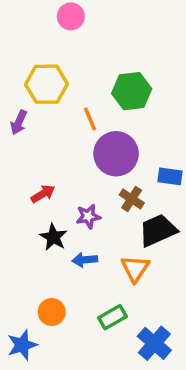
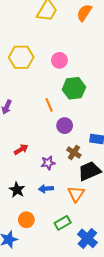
pink circle: (71, 16) -> (59, 60), moved
yellow hexagon: (46, 84) -> (21, 57), moved
purple circle: (116, 154) -> (65, 126), size x0.6
black star: (53, 237) -> (17, 190), moved

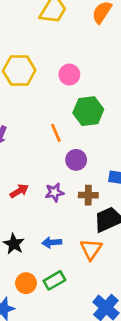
brown cross: (74, 152) -> (88, 195), turned -32
purple star: (48, 163) -> (54, 192), moved
green rectangle: (63, 223) -> (54, 280), moved

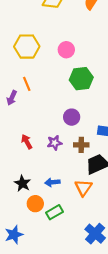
orange line: (56, 133) -> (27, 84), moved
red arrow: (19, 191) -> (27, 142), turned -88
orange circle: (26, 283) -> (35, 204), moved

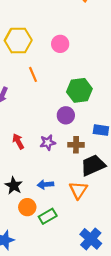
green hexagon: (81, 79) -> (79, 90), moved
orange line: (27, 84) -> (33, 74), moved

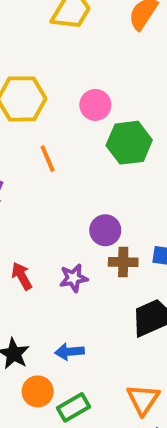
green hexagon: (79, 90) -> (129, 143), moved
brown cross: (76, 145) -> (123, 262), moved
orange triangle: (78, 190) -> (143, 399), moved

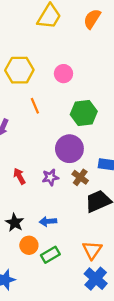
green hexagon: (129, 143) -> (84, 113), moved
purple circle: (105, 230) -> (69, 149), size x1.5
brown cross: (123, 262) -> (80, 177), moved, turned 35

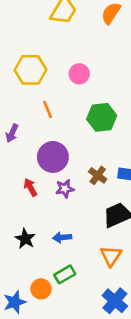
purple circle: (69, 149) -> (53, 157), moved
brown cross: (80, 177) -> (98, 175), moved
orange circle: (29, 245) -> (41, 289), moved
orange triangle: (92, 250) -> (111, 256), moved

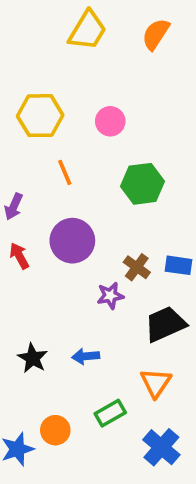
red arrow: (30, 187) -> (19, 256), moved
purple star: (65, 189) -> (110, 296), moved
green rectangle: (65, 274) -> (110, 413), moved

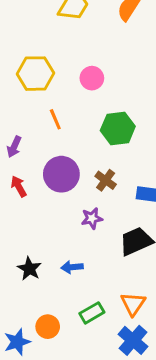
brown cross: (137, 267) -> (106, 180), moved
orange triangle: (156, 383) -> (133, 304), moved

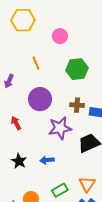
yellow hexagon: (35, 74) -> (23, 20), moved
brown cross: (106, 180) -> (77, 105), moved, turned -32
red arrow: (19, 186) -> (16, 123), moved
purple star: (92, 218) -> (60, 128), size x1.6

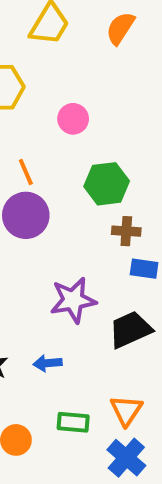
purple circle: (40, 99) -> (26, 215), moved
brown cross: (77, 105) -> (126, 231), moved
green rectangle: (60, 190) -> (73, 422), turned 35

